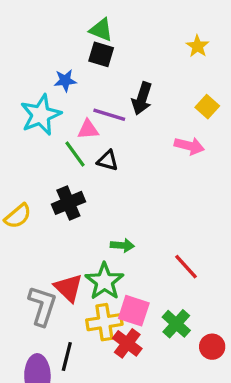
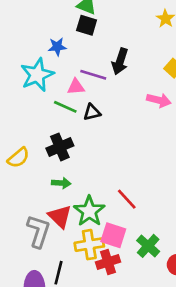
green line: (75, 154) -> (65, 107), turned -30
black triangle: (108, 161) -> (92, 112), turned -30
green arrow: (122, 245) -> (61, 183), moved
red line: (186, 267) -> (127, 199), moved
red cross: (127, 343) -> (108, 262), turned 35

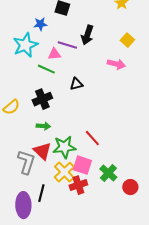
black triangle: (92, 112) -> (76, 84), moved
green star: (89, 211) -> (64, 147), turned 30
yellow cross: (89, 245) -> (64, 172), turned -35

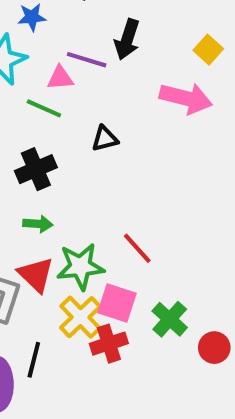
pink arrow: (116, 64) -> (186, 98), size x1.4

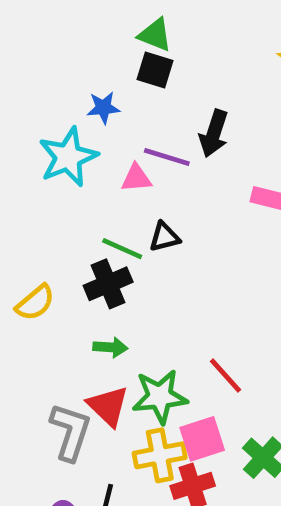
green line: (44, 108) -> (122, 249), moved
black triangle: (105, 139) -> (164, 237), moved
pink square: (117, 303) -> (202, 439), turned -36
yellow cross: (80, 317) -> (160, 455), turned 33

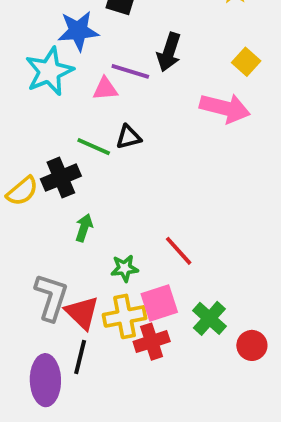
blue star: (103, 108) -> (78, 31), size x1.5
black cross: (108, 284) -> (61, 178), moved
green arrow: (110, 347) -> (84, 228), turned -76
green star: (160, 397) -> (125, 268), size x0.6
red triangle: (108, 406) -> (82, 313), moved

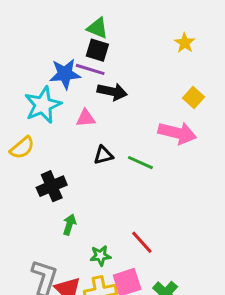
black arrow: (169, 52) -> (112, 92), moved, turned -96
purple line: (130, 71) -> (90, 69), moved
green line: (94, 147) -> (140, 163), moved
yellow semicircle: (22, 191) -> (22, 148), moved

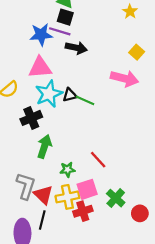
cyan star: (43, 105) -> (49, 94), moved
pink triangle: (86, 118) -> (40, 68), moved, size x1.6
green line: (140, 163) -> (85, 100), moved
green arrow: (69, 225) -> (44, 146), size x1.5

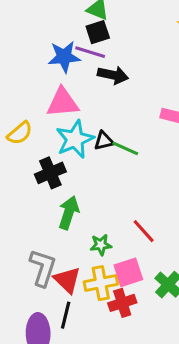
black square: (65, 17) -> (98, 32), turned -35

